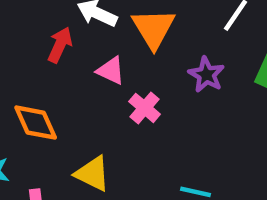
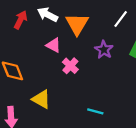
red arrow: (60, 45) -> (21, 20), moved

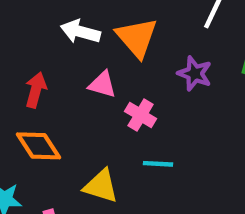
red arrow: (21, 20) -> (36, 90), moved
cyan line: (95, 111) -> (158, 164), moved

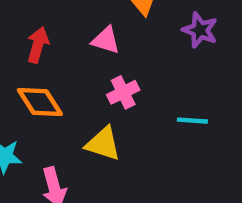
pink cross: (141, 115) -> (123, 92), moved, turned 32
cyan line: (158, 164) -> (192, 121), moved

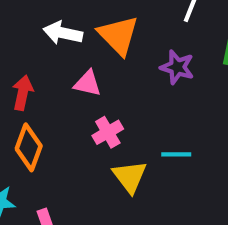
orange diamond: (40, 102) -> (29, 147), turned 57
yellow triangle: (103, 144) -> (130, 177), moved, turned 39

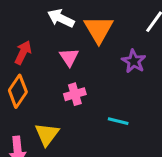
pink triangle: (88, 83) -> (69, 57), turned 30
yellow triangle: (130, 177) -> (47, 134), moved

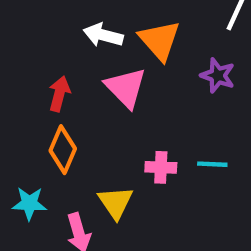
pink triangle: (69, 57) -> (126, 88), size x1.5
pink cross: (75, 94) -> (161, 167), moved, turned 30

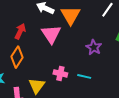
purple star: (218, 76) -> (94, 47), moved

